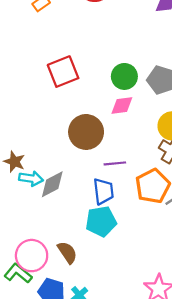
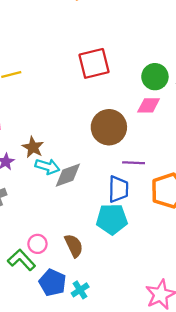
pink circle: (32, 256) -> (37, 244), size x0.6

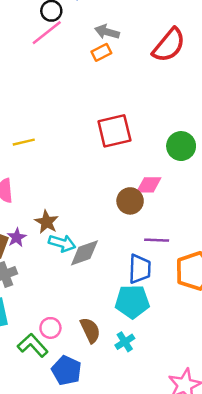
pink diamond: (149, 105) -> (149, 185), moved
brown circle: (109, 127) -> (130, 201), size x0.7
cyan cross: (80, 290) -> (125, 342), moved

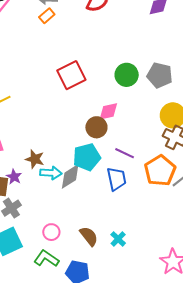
purple line: (157, 240) -> (125, 153), turned 36
cyan pentagon: (132, 302) -> (87, 157), moved
pink circle: (50, 328) -> (51, 232), moved

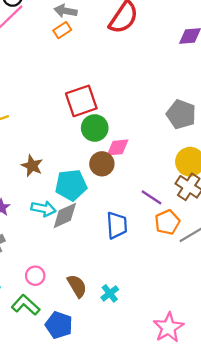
green circle: (127, 75) -> (95, 128), moved
purple line: (125, 153) -> (152, 197), moved
cyan pentagon: (87, 157) -> (71, 185), moved
brown star: (35, 159) -> (32, 166), moved
orange pentagon: (160, 171) -> (167, 222), size x0.7

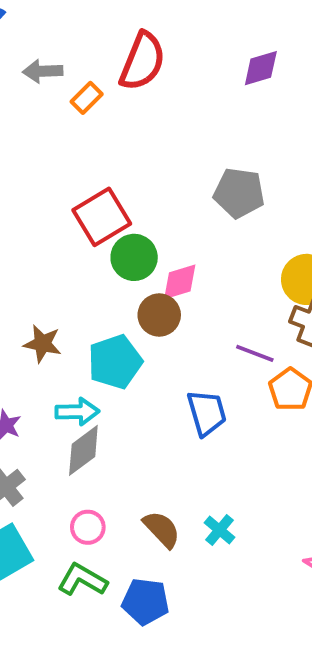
orange rectangle: (62, 30) -> (87, 98), moved
gray pentagon: (181, 114) -> (239, 193), moved
gray diamond: (65, 216) -> (83, 450), moved

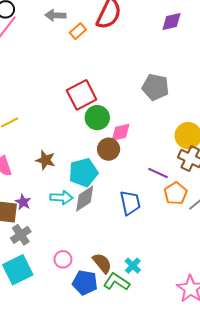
gray diamond: (83, 450) -> (85, 199), moved
green L-shape: (82, 580) -> (116, 282), moved
blue pentagon: (145, 602) -> (85, 283), moved

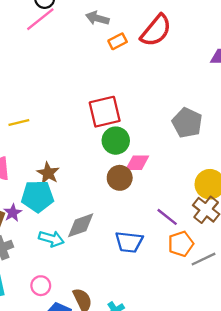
cyan pentagon: (83, 172) -> (38, 196), moved
cyan arrow: (61, 198) -> (51, 239), moved
blue trapezoid: (130, 203) -> (129, 242), turned 95

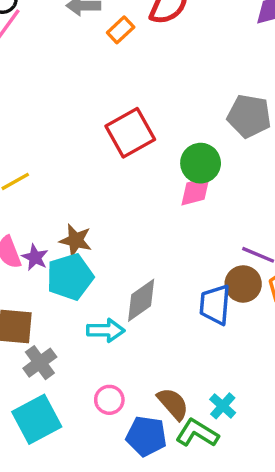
green circle: (116, 141) -> (201, 163), moved
brown circle: (120, 178) -> (243, 284), moved
purple star: (13, 213) -> (35, 257), moved
blue trapezoid: (129, 242) -> (215, 305), turned 104

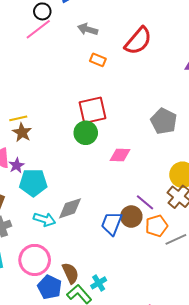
orange rectangle: (121, 30) -> (98, 60), moved, turned 49
green circle: (201, 163) -> (86, 133), moved
brown star: (76, 240) -> (22, 132), moved
pink circle: (109, 400) -> (35, 260), size x1.8

